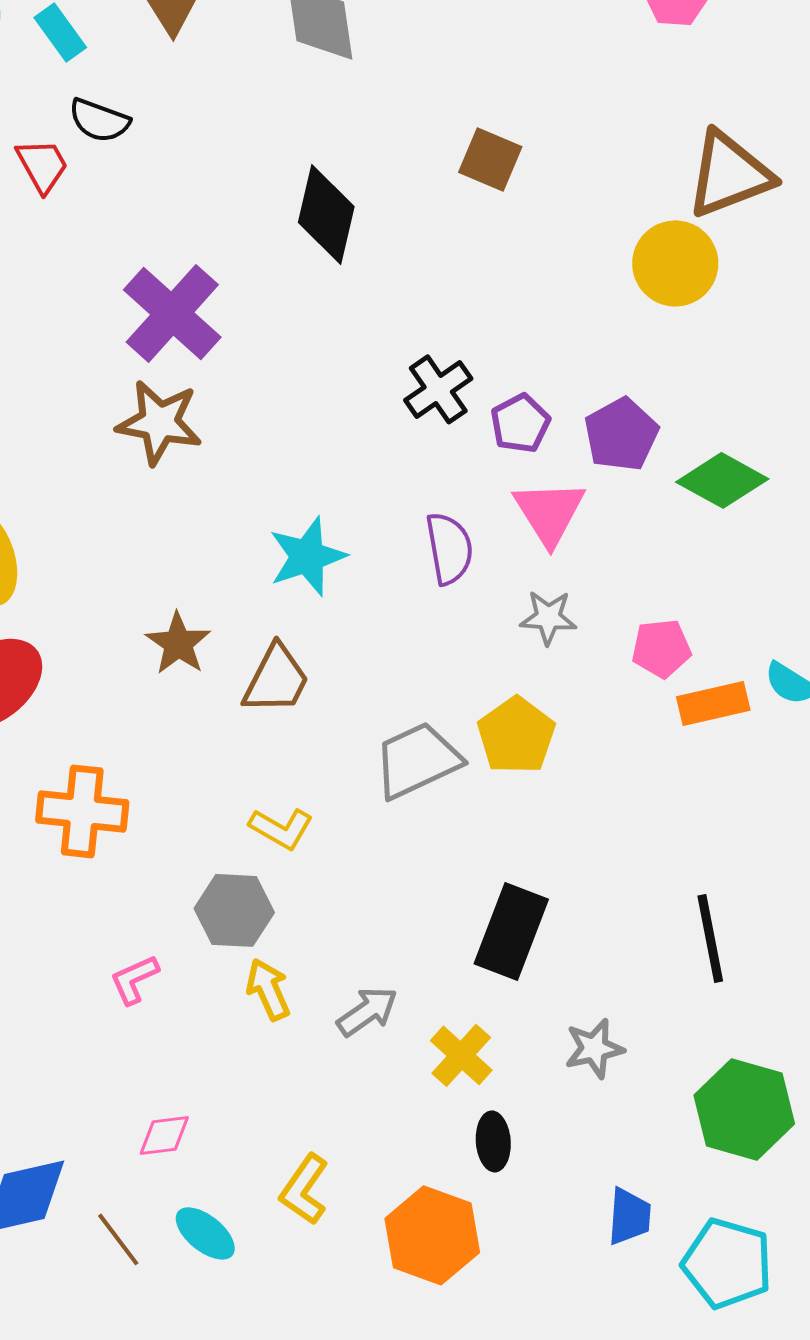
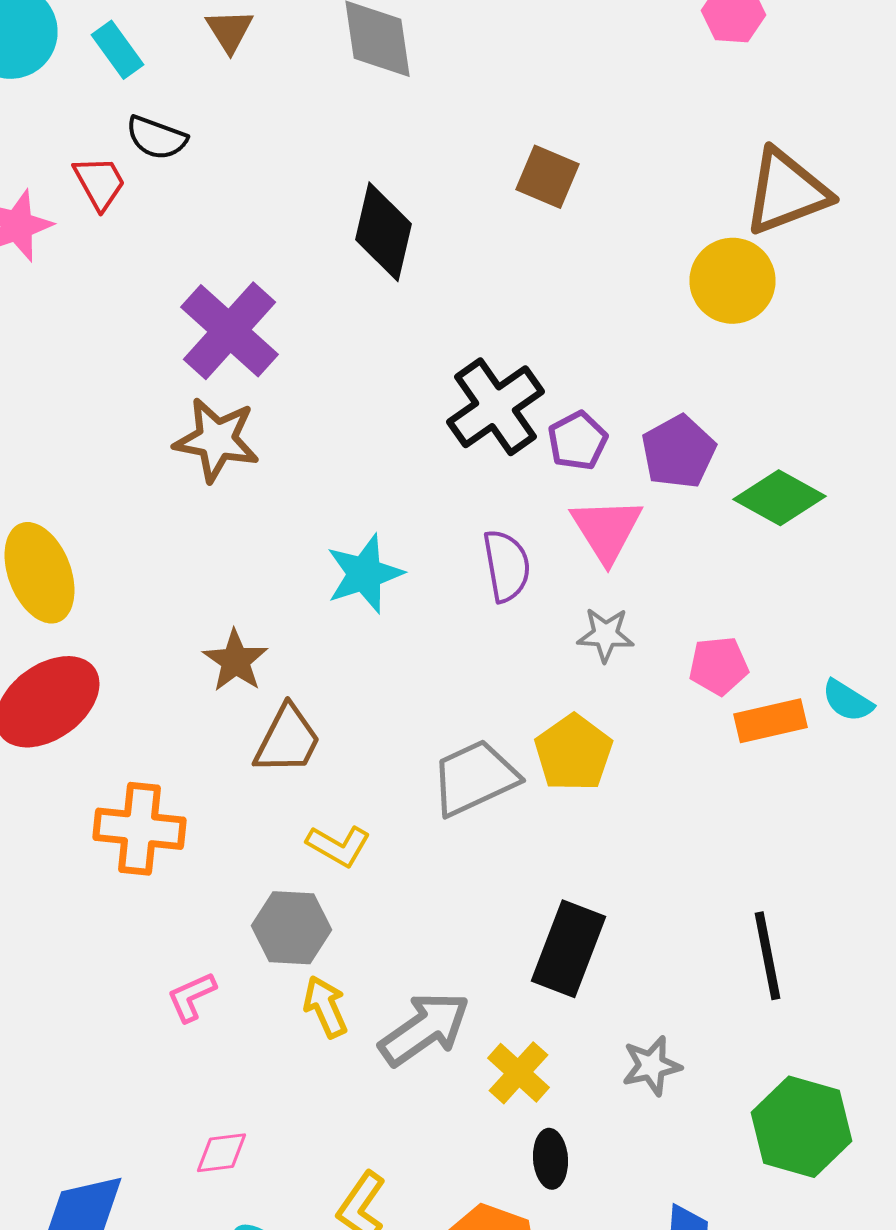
black cross: (438, 389) -> (496, 407), size x1.4
brown trapezoid: (276, 679) -> (288, 740), moved
gray arrow: (367, 1011) -> (424, 1029), size x1.5

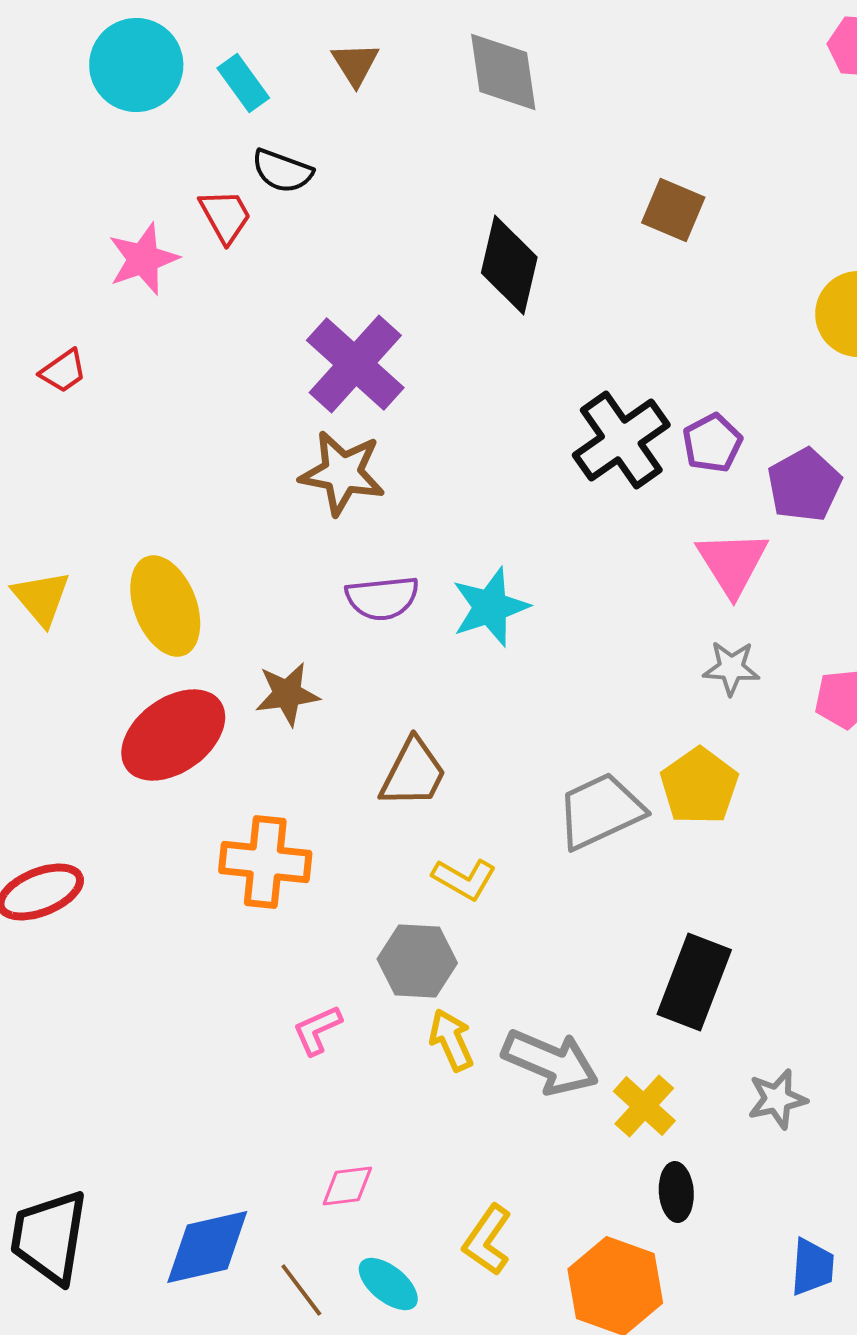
purple pentagon: (578, 441) -> (712, 443), moved
purple semicircle: (506, 566) -> (382, 598), moved, turned 94
brown star: (236, 661) -> (287, 694), moved, turned 30
gray arrow: (424, 1029) -> (550, 1062), turned 58

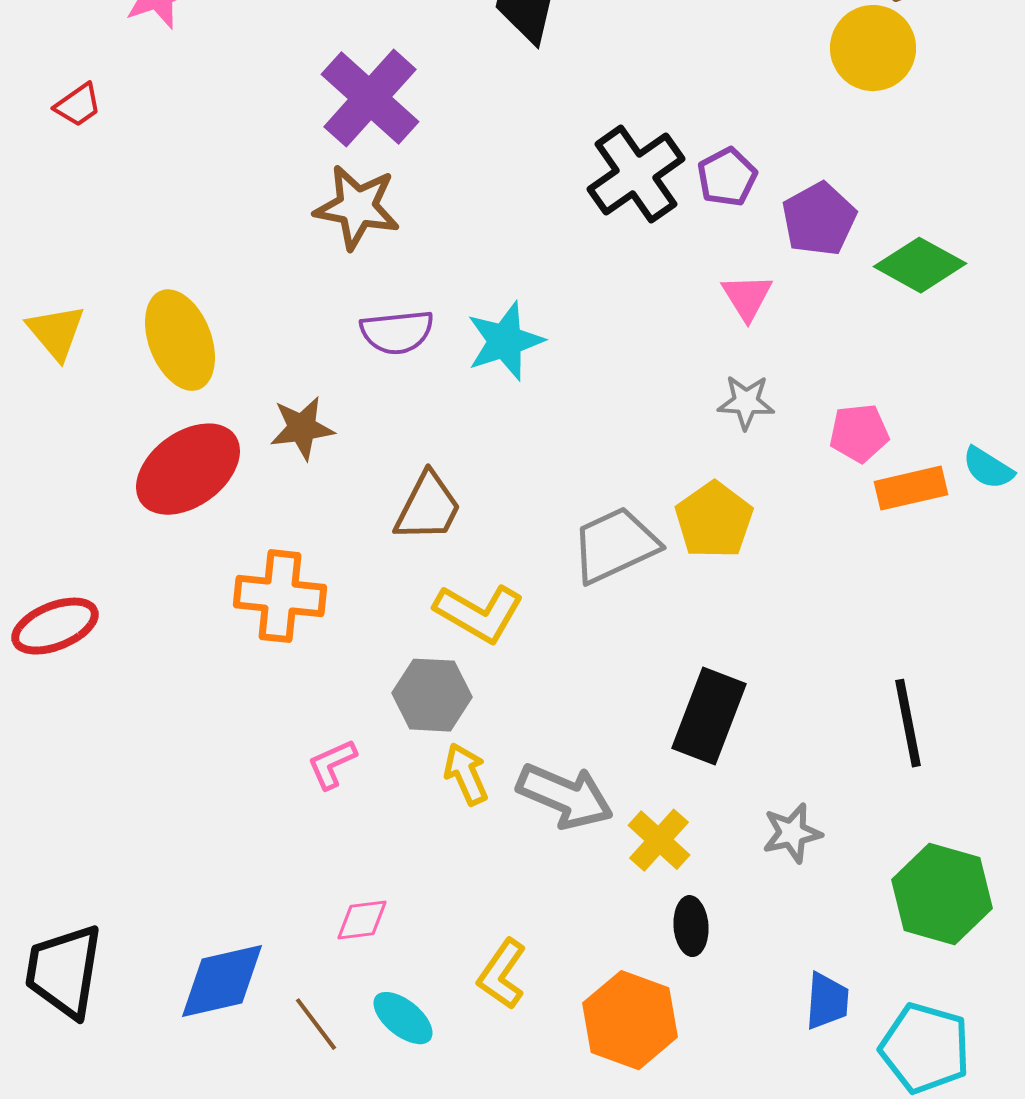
pink triangle: (732, 563) -> (747, 297), size x0.7
yellow L-shape: (464, 879) -> (479, 613), size x1.4

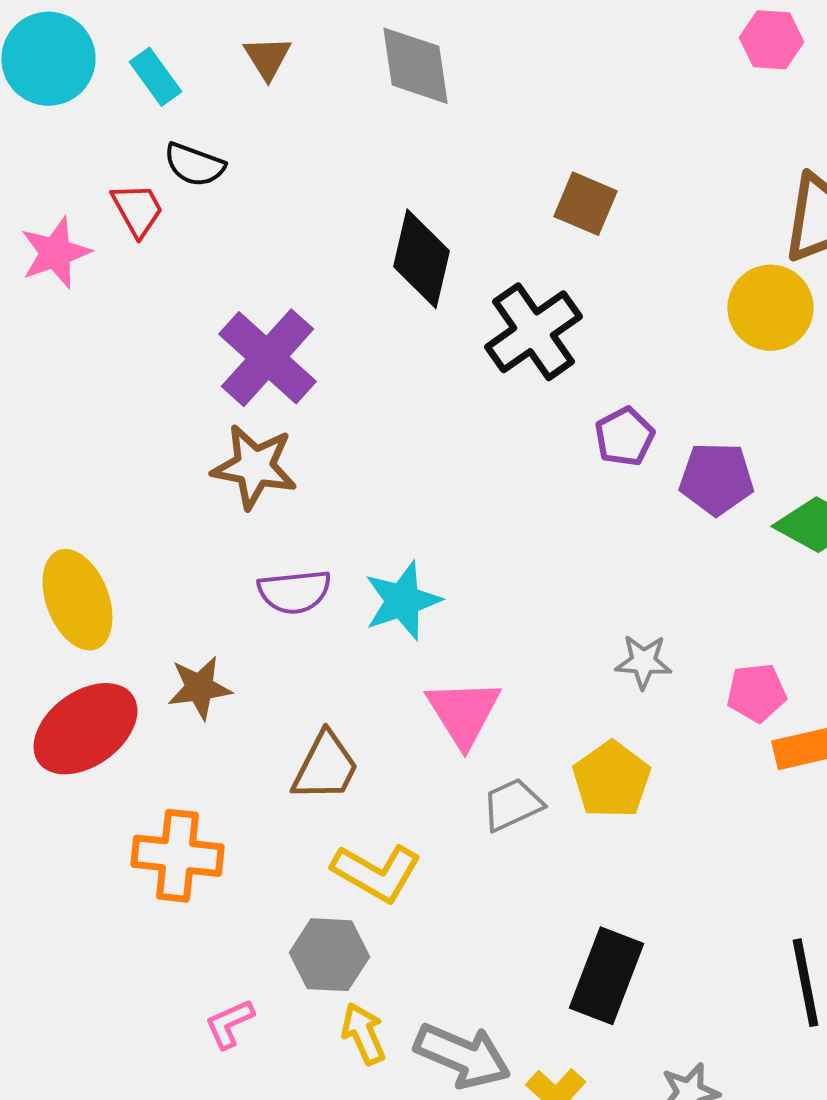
black cross: (636, 174) -> (533, 332), moved
purple pentagon: (819, 219) -> (716, 479), turned 30
pink triangle: (747, 297) -> (463, 713), moved, size x1.5
gray trapezoid: (615, 545) -> (512, 805), size x0.7

